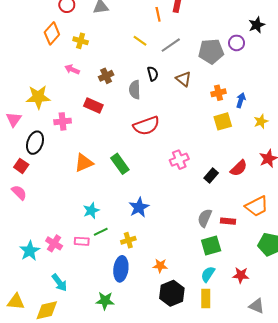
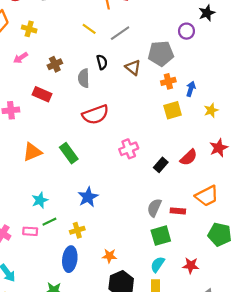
gray pentagon: (211, 51) -> (161, 54), moved
pink arrow: (72, 69) -> (21, 58), turned -56

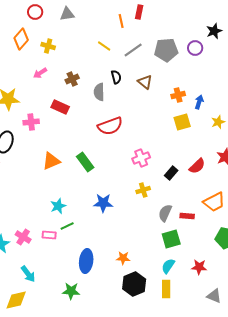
gray pentagon: (161, 54) -> (166, 50), moved
blue star: (88, 197) -> (103, 203), turned 30
yellow cross: (77, 230) -> (143, 190), moved

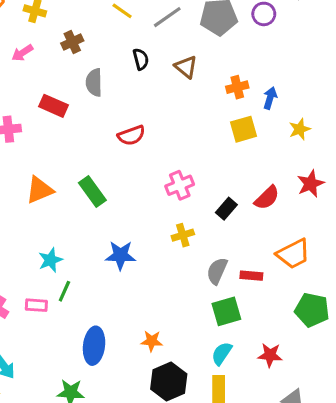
brown cross: (72, 79) -> (72, 42), moved
gray semicircle: (99, 92) -> (94, 82), moved
red semicircle: (110, 126) -> (131, 135), size x0.7
green line: (67, 226) -> (64, 291), turned -40

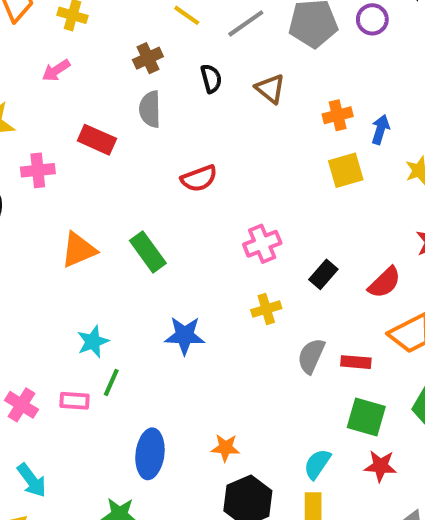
brown cross: (72, 42) -> (148, 58), moved
red semicircle: (267, 198) -> (385, 282), moved
green square: (226, 311) -> (366, 417), moved, turned 32

